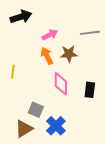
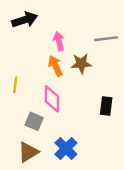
pink arrow: (50, 35) -> (59, 41), turned -77
pink diamond: (61, 84) -> (52, 99), moved
gray square: (36, 110) -> (34, 121), moved

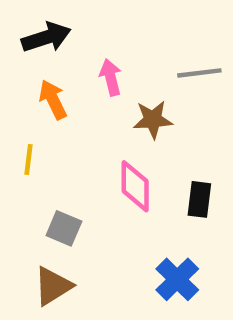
orange arrow: (55, 66) -> (53, 100), moved
pink diamond: (52, 99) -> (135, 186), moved
blue cross: (66, 148) -> (177, 279), moved

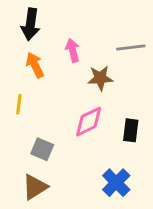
black arrow: (46, 37) -> (31, 24), turned 116
pink diamond: (135, 186) -> (89, 122), turned 64

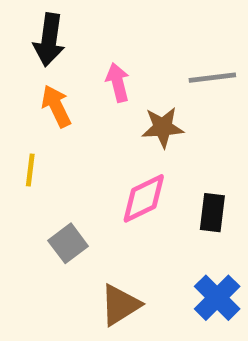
gray square: (42, 149) -> (68, 243), turned 30
blue cross: (116, 183) -> (217, 298), moved
brown triangle: (35, 187) -> (120, 305), moved

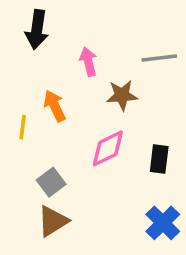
orange arrow: (56, 106) -> (55, 106), moved
brown triangle: (120, 305) -> (53, 221), moved

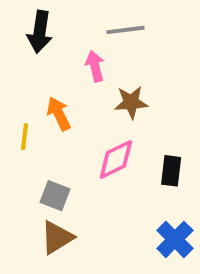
gray line: (159, 58) -> (125, 30), moved
gray square: (51, 182) -> (55, 196), turned -32

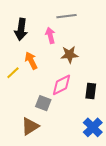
black arrow: (40, 32) -> (21, 29), moved
yellow line: (25, 137) -> (13, 73), turned 40
gray square: (55, 196) -> (43, 103), moved

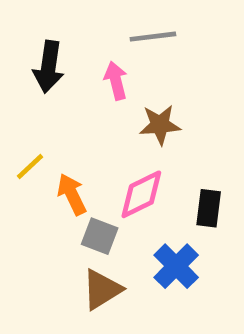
orange arrow: (31, 61) -> (72, 194), moved
brown triangle: (30, 126) -> (102, 289), moved
blue cross: (93, 127) -> (176, 266), moved

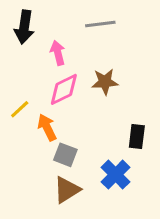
black arrow: (49, 67) -> (24, 27), moved
pink arrow: (116, 81) -> (58, 53), moved
pink diamond: (141, 194) -> (64, 89), moved

